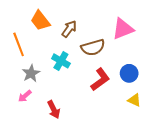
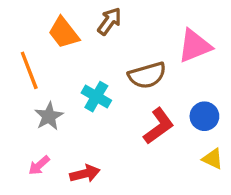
brown arrow: (69, 29) -> (109, 21), moved
pink arrow: (25, 96) -> (39, 165), moved
red arrow: (54, 109) -> (85, 174), turned -78

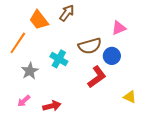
pink triangle: (195, 46) -> (119, 28), size x0.7
orange line: (29, 70) -> (18, 43), turned 55
blue circle: (204, 116) -> (112, 56), moved

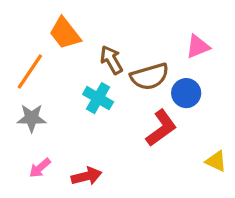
brown arrow: (67, 13) -> (111, 60), moved, turned -66
gray star: (30, 71) -> (32, 118), moved, turned 30

